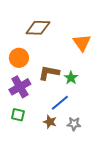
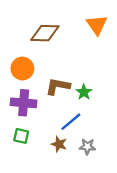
orange triangle: (82, 43) -> (97, 25), moved
purple cross: (20, 87) -> (24, 103), turned 35

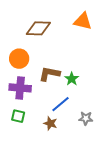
orange triangle: (97, 25) -> (83, 21), turned -42
gray star: (87, 147) -> (86, 118), moved

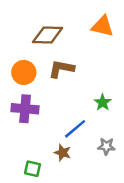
brown L-shape: (49, 74) -> (61, 69), moved
green star: (72, 79) -> (103, 102), moved
green square: (18, 116) -> (33, 169), moved

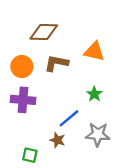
orange triangle: (103, 26) -> (94, 52), moved
gray star: (106, 146) -> (98, 134), size x1.5

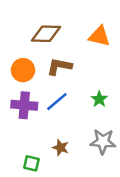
orange triangle: (94, 52) -> (99, 36), moved
blue line: (69, 118) -> (57, 102), moved

